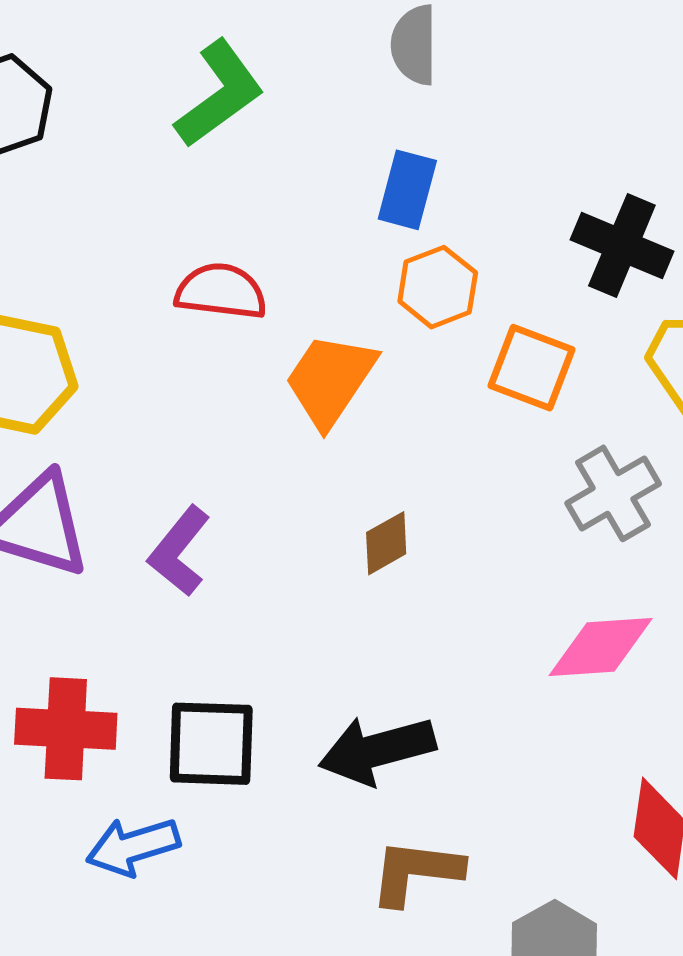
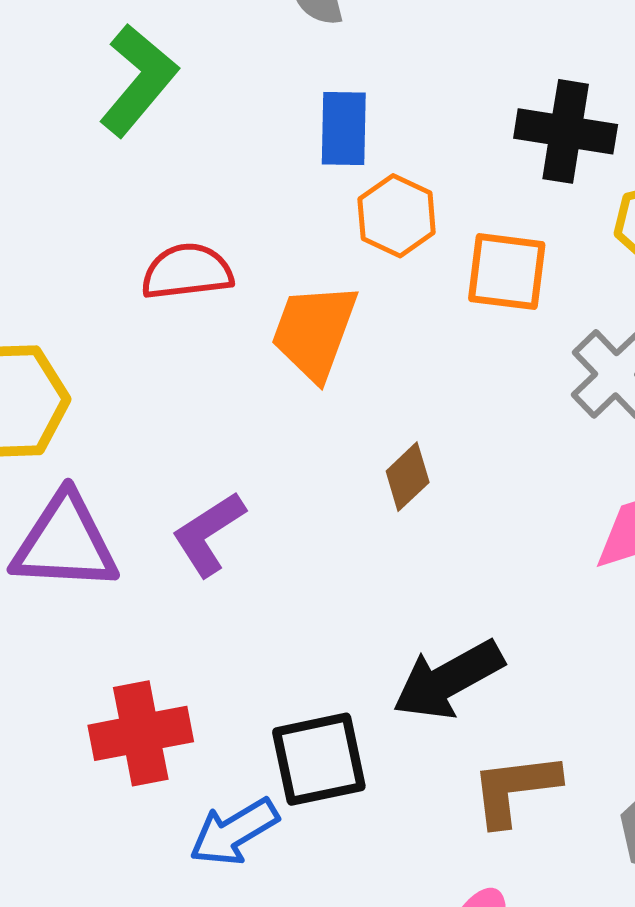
purple L-shape: (179, 551) -> (208, 534), turned 32
black square: (211, 744) -> (319, 759), moved

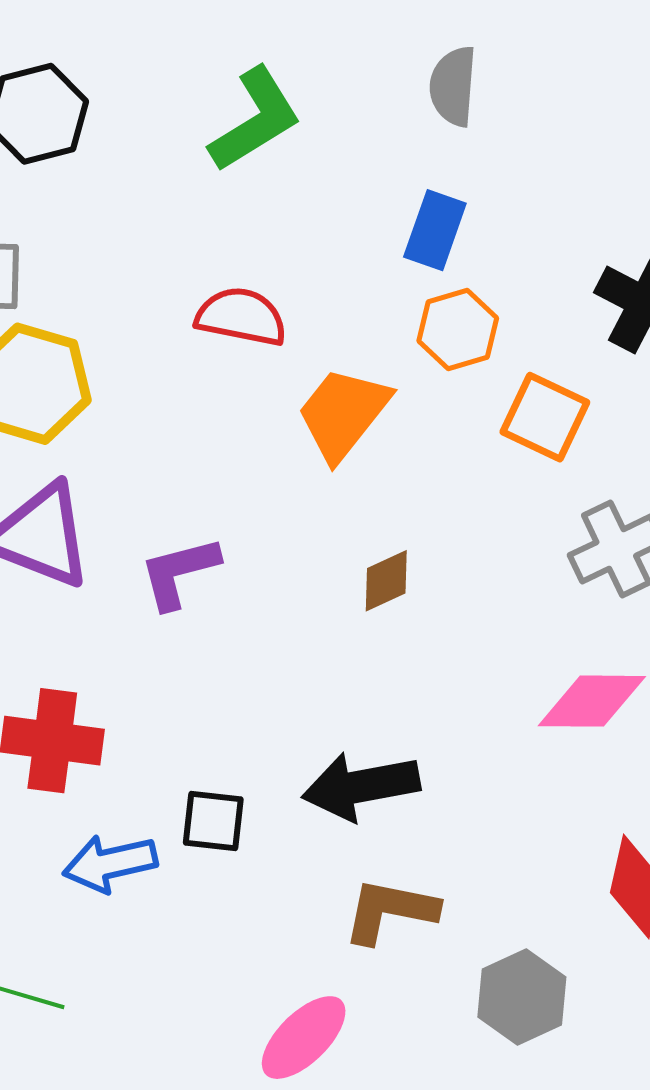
black square: (319, 759) -> (213, 821), size x0.7

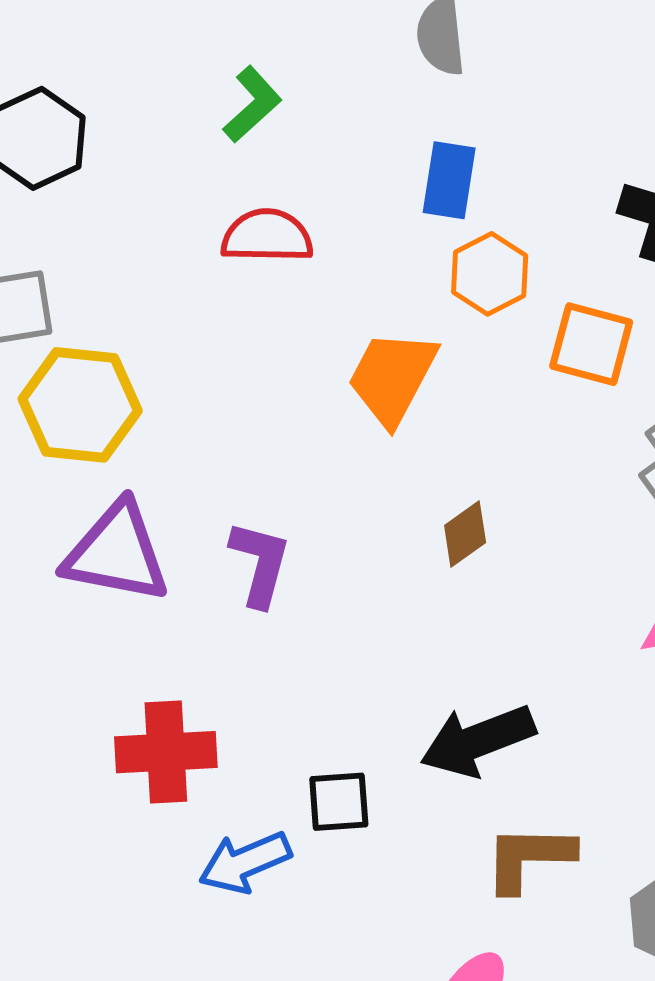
green L-shape: (255, 120) -> (252, 104), size x0.7
red semicircle: (241, 317) -> (267, 236), moved
purple L-shape: (179, 572) -> (260, 563), turned 130

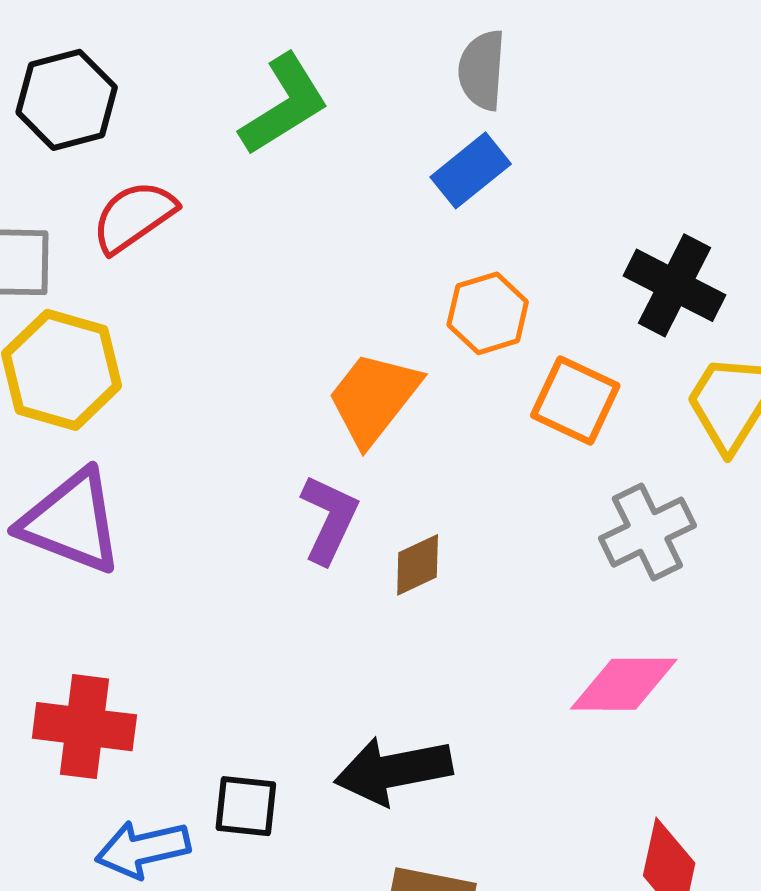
green L-shape: (252, 104) -> (284, 105), size x1.4
blue rectangle: (449, 180) -> (471, 170), moved, turned 32
red semicircle: (267, 236) -> (134, 216), moved, turned -46
purple L-shape: (260, 563) -> (329, 519), moved

